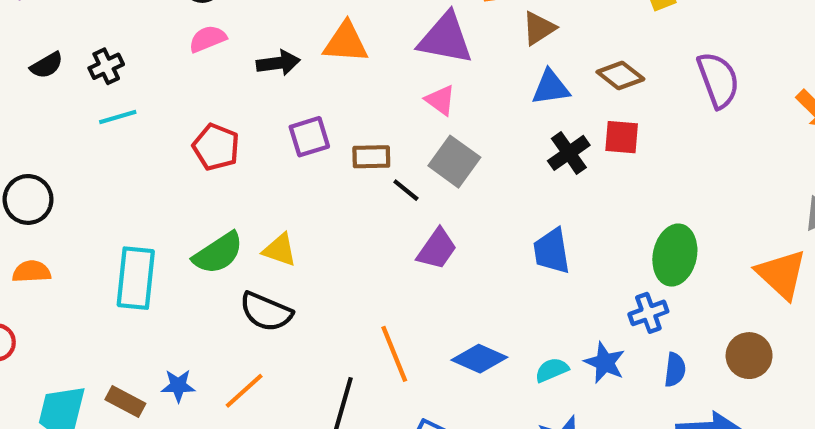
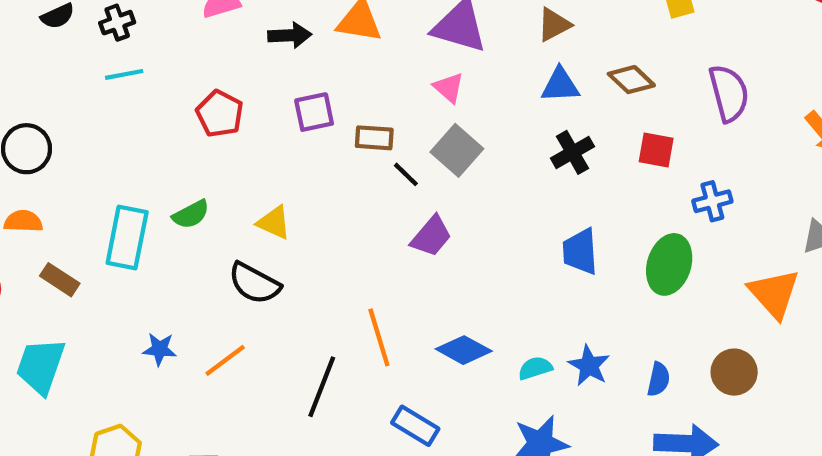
red square: (622, 137) -> (656, 150), moved
blue trapezoid: (552, 251) -> (580, 251), moved
green semicircle: (218, 253) -> (191, 214), moved, size x0.7
blue cross: (648, 313) -> (712, 201), moved
brown rectangle: (125, 402) -> (60, 280), moved

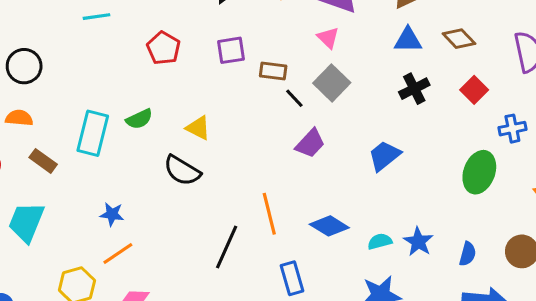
red square: (656, 150) -> (474, 90), turned 32
blue trapezoid: (580, 251) -> (384, 156), moved, turned 52
orange line: (225, 360) -> (118, 254), moved
blue rectangle: (415, 426) -> (292, 278), turned 40

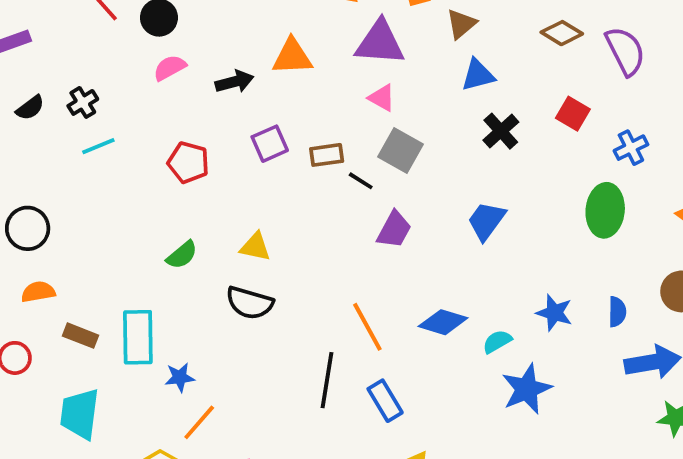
brown diamond: (459, 39) -> (562, 33), moved
cyan rectangle: (93, 133) -> (138, 337), moved
cyan semicircle: (380, 241) -> (497, 341), moved
blue rectangle: (292, 278) -> (385, 401), moved

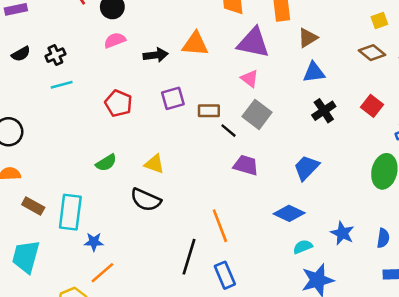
purple trapezoid: (394, 230) -> (246, 165), turned -110
blue diamond: (443, 322) -> (289, 213), moved

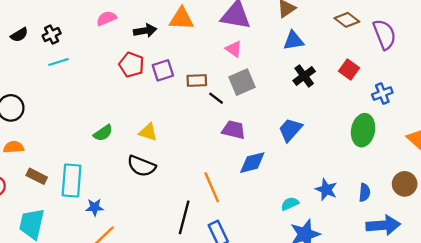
red pentagon: (119, 103) -> (131, 65), moved
gray square: (257, 114) -> (242, 82), turned 32
blue diamond: (289, 213) -> (252, 163), moved, turned -36

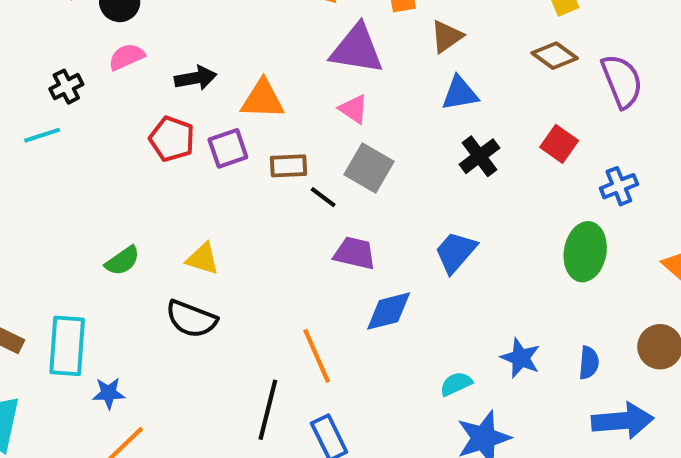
orange triangle: (182, 19) -> (263, 99), moved
black cross: (52, 35) -> (66, 87), moved
gray square: (242, 82) -> (369, 168), turned -36

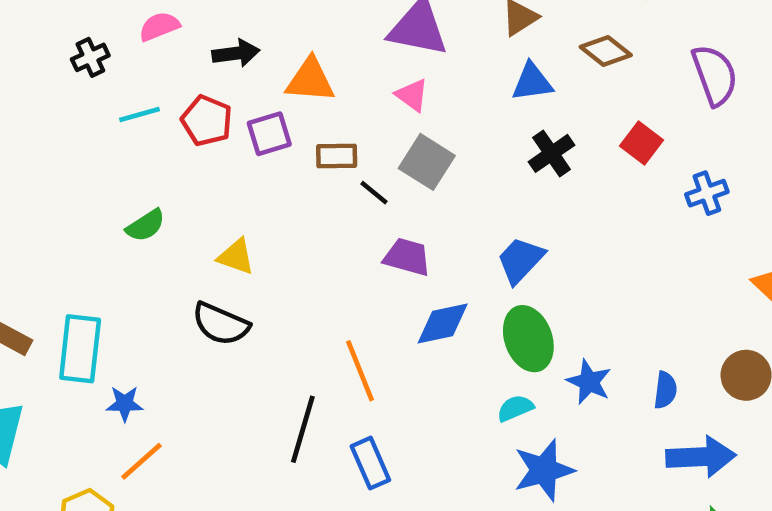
brown diamond: (555, 56) -> (606, 51), moved
cyan line: (42, 135) -> (140, 115), moved
green ellipse: (585, 252) -> (528, 339), moved, turned -32
green semicircle: (122, 261) -> (146, 225), moved

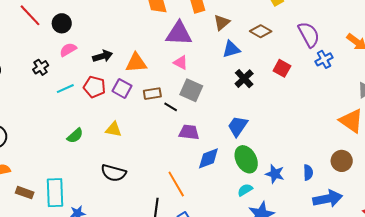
purple square: (269, 134) -> (122, 88), turned -36
blue cross: (707, 193) -> (324, 59), moved
yellow triangle: (236, 257) -> (114, 129), moved

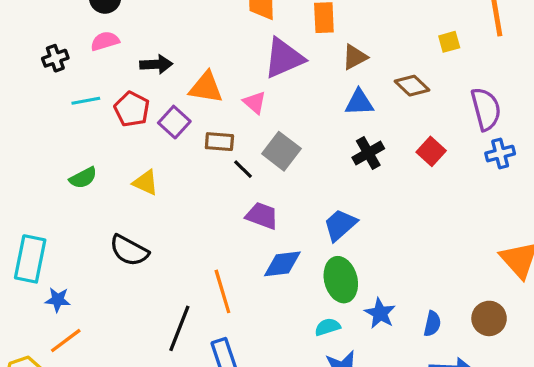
purple triangle: (179, 34) -> (284, 58), turned -40
pink triangle: (181, 63) -> (255, 102), moved

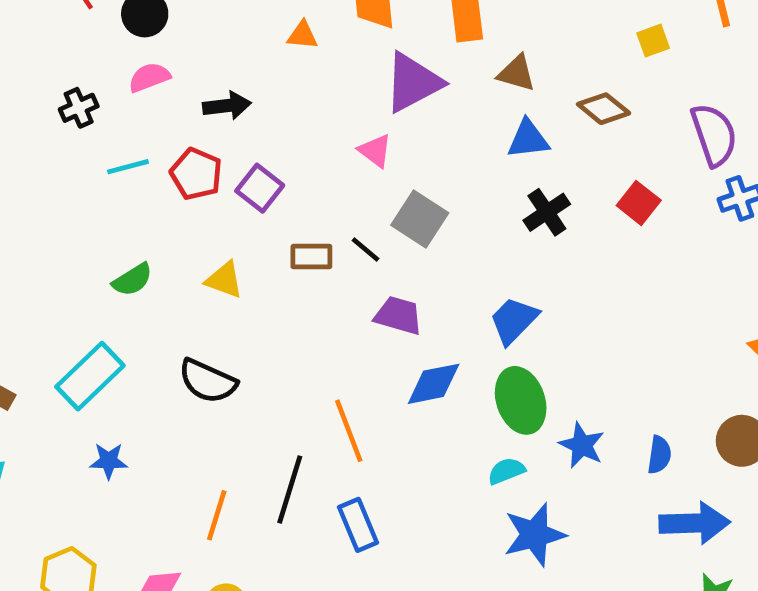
brown triangle: (355, 57) -> (516, 73), turned 48
orange triangle: (206, 87) -> (302, 35), moved, size x0.6
brown rectangle: (219, 142) -> (311, 256), moved
cyan rectangle: (30, 259) -> (90, 376), moved, turned 39
orange line: (66, 341) -> (217, 515), moved, turned -32

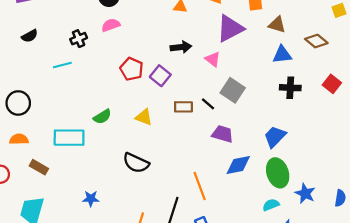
black arrow: (227, 106) -> (181, 47), moved
cyan line: (128, 167) -> (62, 65), moved
black cross: (547, 212) -> (290, 88), turned 36
cyan rectangle: (90, 376) -> (69, 138), moved, turned 44

